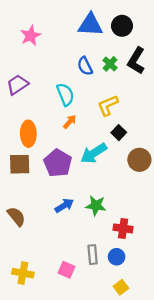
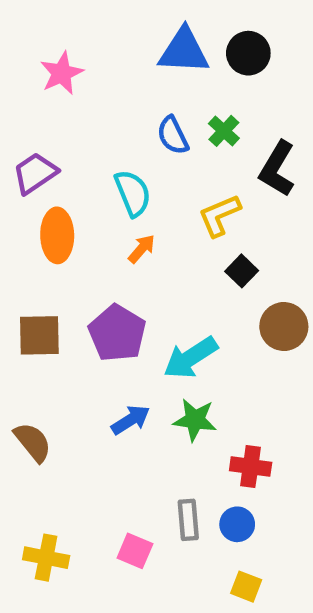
black L-shape: (136, 61) -> (277, 169), moved
orange ellipse: (28, 134) -> (57, 235), moved
cyan arrow: (94, 153) -> (191, 358), moved
yellow square: (121, 287) -> (246, 587), turned -32

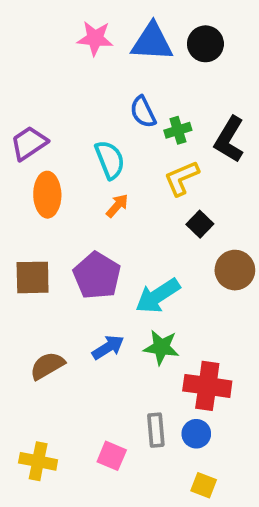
pink star: (62, 73) -> (95, 38), moved, turned 30
green cross: (224, 131) -> (178, 130), moved, turned 30
brown semicircle: (33, 442) -> (47, 366), moved, turned -81
red cross: (251, 467) -> (207, 386), size x1.4

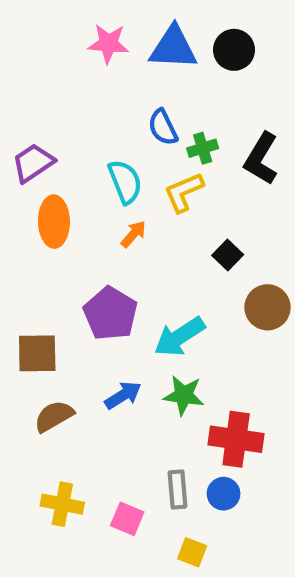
yellow L-shape: (182, 178) -> (184, 192), moved
brown square: (33, 277) -> (37, 353), moved
yellow cross: (38, 461) -> (62, 504), moved
yellow square: (204, 485) -> (192, 552), moved

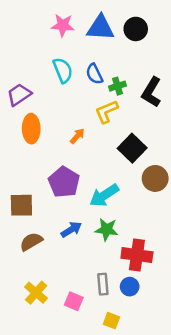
cyan semicircle: (125, 182) -> (63, 70), moved
black square: (228, 255) -> (132, 148), size x1.6
yellow cross: (62, 504) -> (36, 293), turned 30

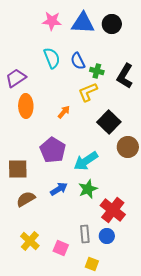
green cross: (117, 86) -> (97, 71), turned 32
green star: (107, 229) -> (88, 189), turned -30
red cross: (137, 255) -> (113, 210), turned 30

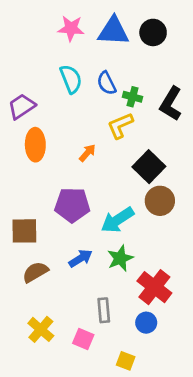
brown circle: (128, 147) -> (160, 201), moved
purple pentagon: (53, 150) -> (72, 205), turned -30
gray rectangle: (85, 234) -> (104, 310), moved

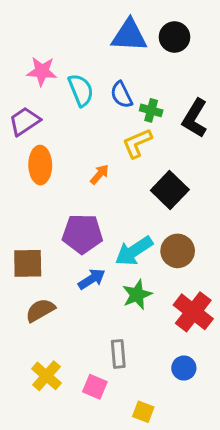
pink star: (71, 28) -> (42, 71), moved
brown circle: (160, 201) -> (178, 251), moved
blue arrow: (81, 258) -> (92, 279), moved
red cross: (154, 287) -> (193, 312), moved
blue circle: (146, 323) -> (184, 368), moved

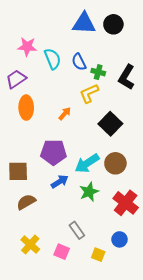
gray rectangle: (118, 354) -> (77, 230), turned -30
yellow square: (143, 412) -> (98, 255), moved

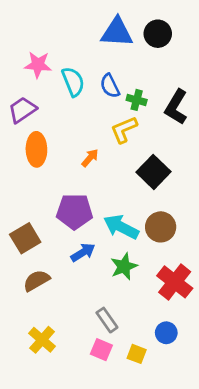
cyan arrow: (87, 163) -> (121, 227), turned 60
brown square: (18, 171) -> (25, 238), turned -30
pink square: (62, 252) -> (101, 350), moved

